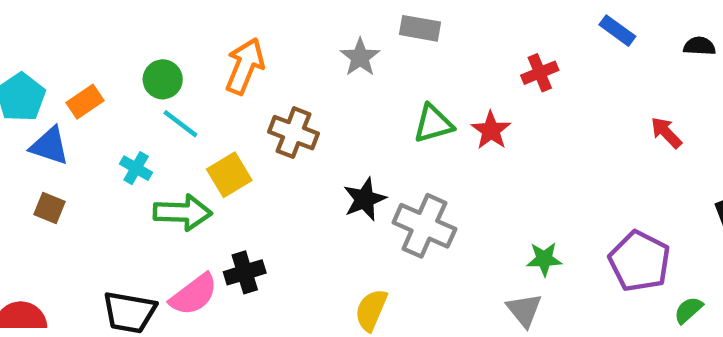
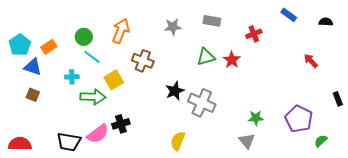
gray rectangle: (420, 28) -> (212, 21), moved
gray star: (360, 57) -> (173, 27), turned 30
cyan cross: (136, 168) -> (72, 77), turned -32

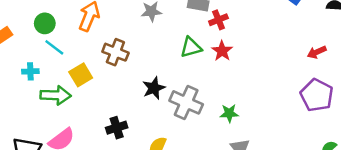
red cross: (254, 34) -> (218, 20), moved
red arrow: (311, 61) -> (317, 52), turned -70
green star: (256, 118) -> (229, 113), moved
purple pentagon: (299, 119) -> (317, 95), moved
black cross: (121, 124) -> (117, 128), moved

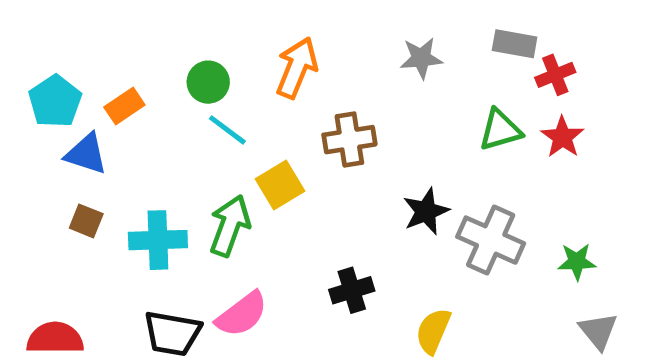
brown cross: (115, 52) -> (349, 140), turned -30
cyan cross: (30, 71) -> (158, 240), moved, size x1.6
green arrow: (56, 95) -> (230, 226), turned -72

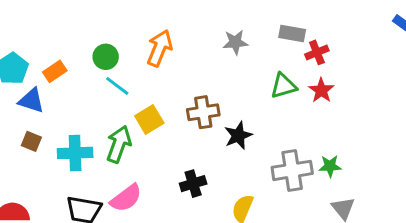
brown cross: (349, 140) -> (203, 112), moved
gray cross: (491, 240) -> (292, 170), moved, turned -33

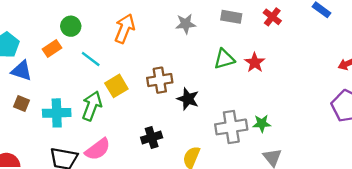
red cross: (317, 52) -> (272, 17), moved, turned -30
green circle: (106, 57) -> (71, 26), moved
orange rectangle: (55, 71) -> (52, 48), moved
black star: (238, 135) -> (188, 99), turned -30

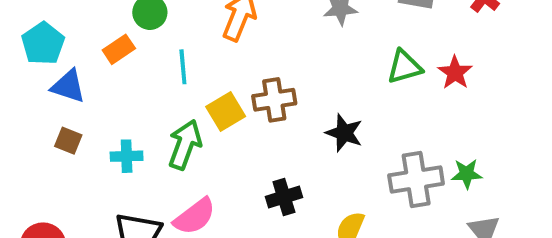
cyan line: (91, 59) -> (183, 67), turned 48
brown cross: (160, 80) -> (274, 100), moved
cyan cross: (57, 113) -> (127, 156), size x0.7

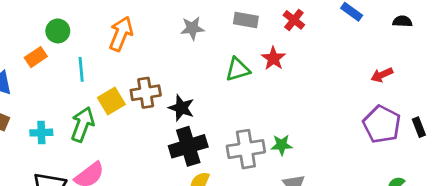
red star: (455, 73) -> (273, 58), moved
black star: (344, 133) -> (181, 108), moved
black cross: (284, 197) -> (188, 146), moved, size x1.5

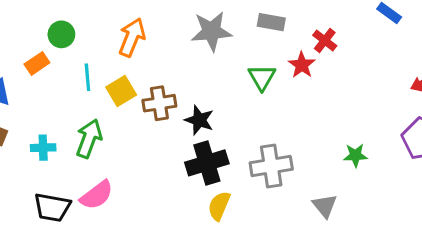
red cross: (294, 20) -> (325, 40), moved
gray star: (192, 28) -> (211, 31), size x1.5
green triangle: (238, 69) -> (262, 77), turned -44
yellow square: (111, 101) -> (121, 91), moved
green star: (282, 145) -> (355, 155), moved

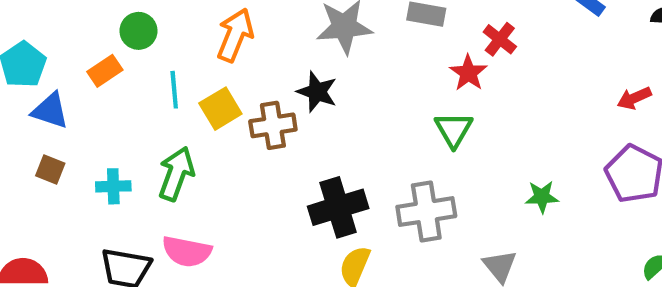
green triangle: (262, 77) -> (454, 130), moved
black star: (199, 120) -> (317, 92), moved
pink semicircle: (97, 195) -> (187, 251), turned 48

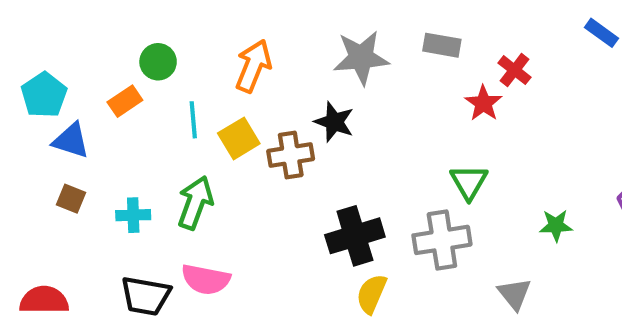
green triangle: (454, 130) -> (469, 182), moved

